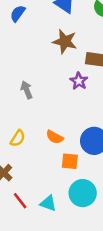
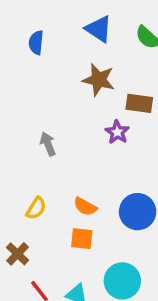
blue semicircle: (18, 13) -> (36, 43), turned -30
orange square: (70, 161) -> (82, 239), moved

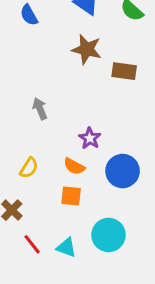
blue semicircle: (36, 43) -> (29, 15), turned -35
purple star: (117, 132) -> (90, 138), moved

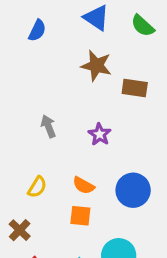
blue semicircle: (29, 15) -> (37, 31), turned -125
purple star: (90, 138) -> (100, 134), moved

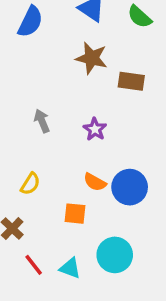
blue semicircle: (37, 31) -> (30, 22), size x1.4
orange semicircle: (84, 185) -> (95, 182), moved

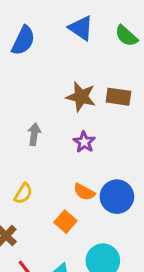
brown star: (92, 58) -> (81, 97), moved
gray arrow: (42, 121) -> (34, 134), turned 30
orange square: (75, 214) -> (65, 222), turned 35

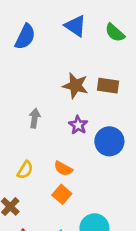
orange semicircle: (84, 192) -> (63, 169), moved
blue circle: (117, 197) -> (109, 141), moved

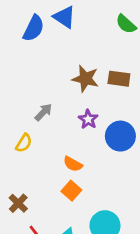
blue triangle: (75, 26) -> (64, 17), moved
gray arrow: (35, 118) -> (43, 112), turned 36
yellow semicircle: (25, 170) -> (24, 143), moved

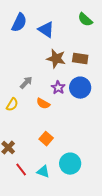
blue triangle: (64, 17) -> (46, 30), moved
blue circle: (120, 136) -> (80, 88), moved
orange semicircle: (73, 164) -> (43, 104), moved

